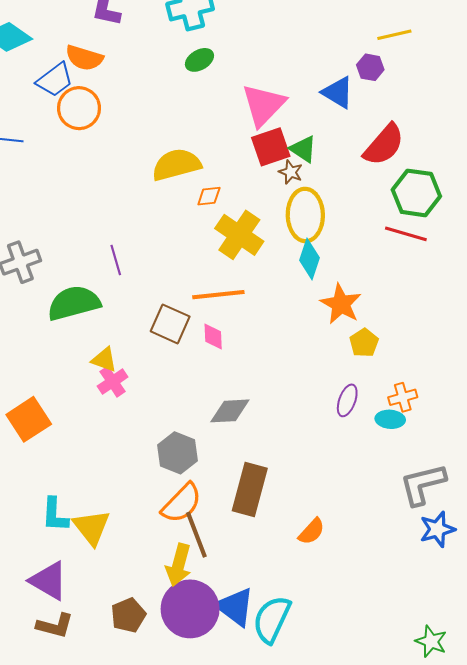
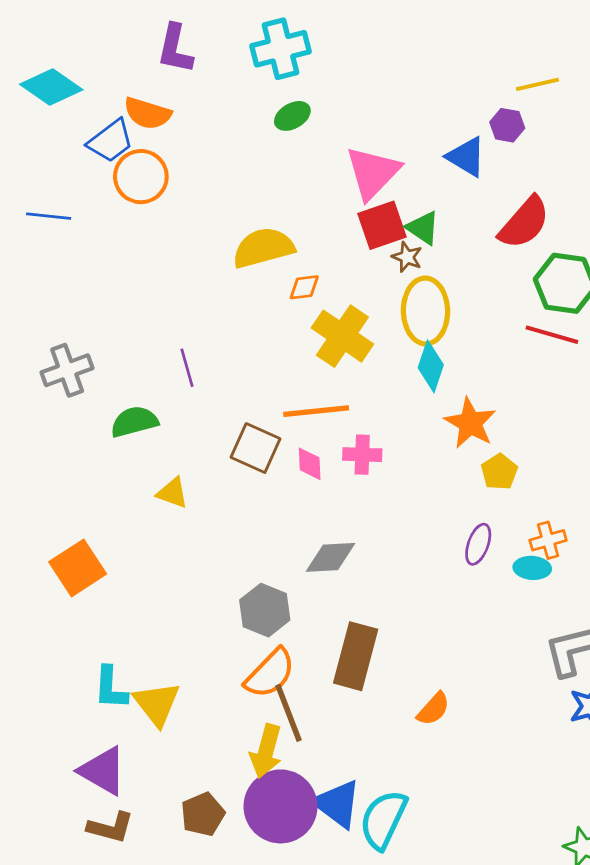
green semicircle: (74, 303) -> (134, 422), size x0.7
pink cross: (113, 382) -> (362, 455), moved, turned 36

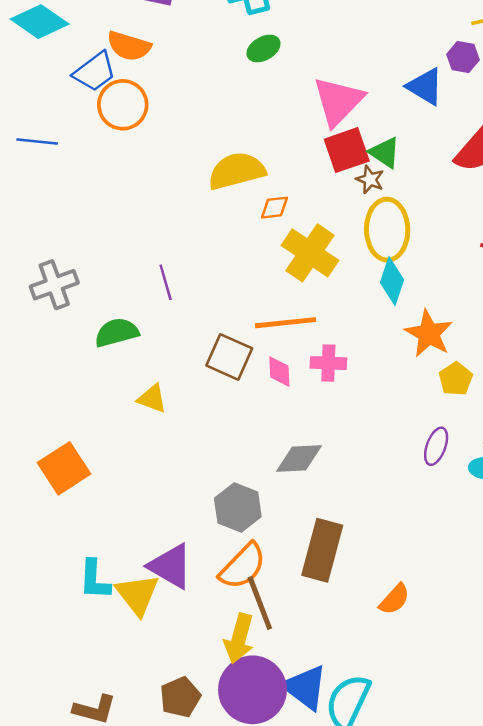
purple triangle: (103, 771) -> (170, 566), moved

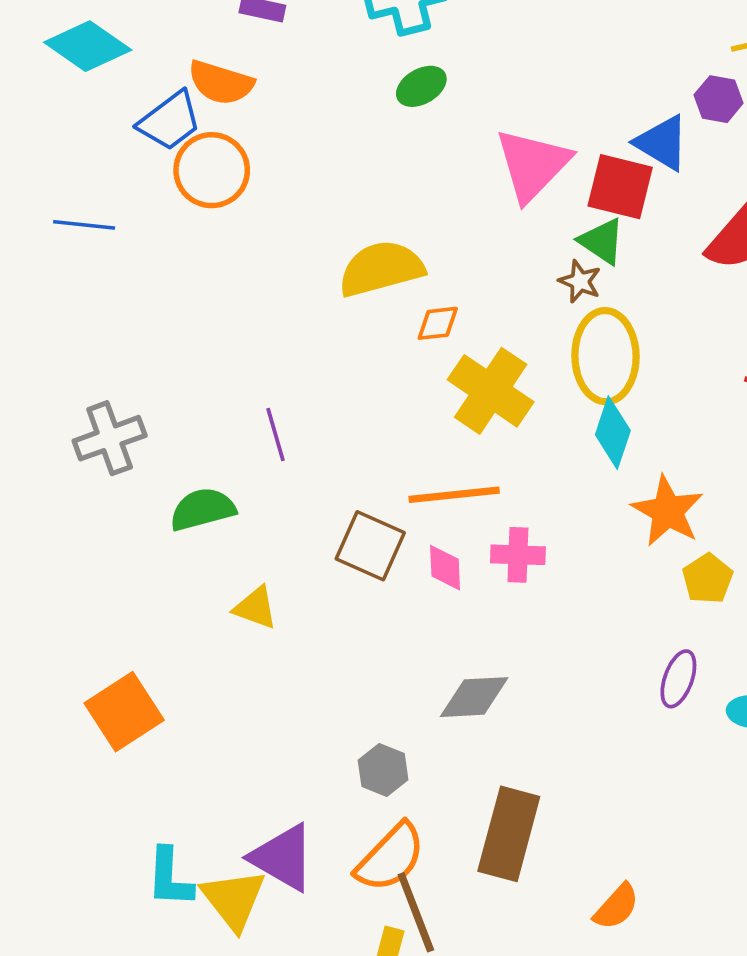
red square: (347, 150) -> (620, 187), moved, turned 33
gray hexagon: (238, 507) -> (383, 770), size x0.7

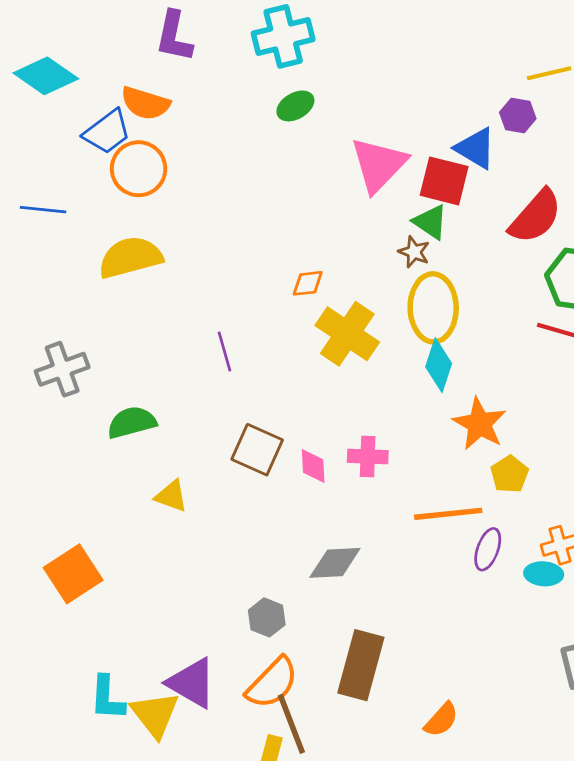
yellow semicircle: (381, 269) -> (130, 257), moved
purple line: (275, 435) -> (224, 351), moved
orange line: (454, 495) -> (448, 514), moved

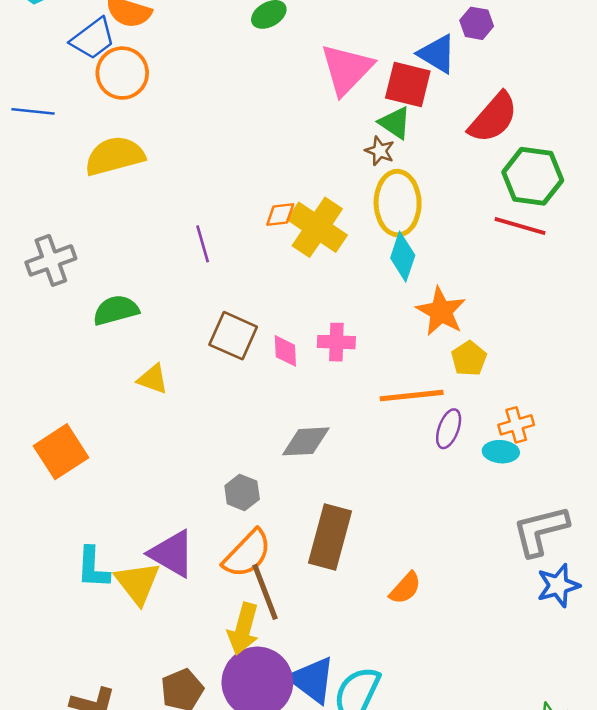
orange diamond: (308, 283) -> (280, 215), moved

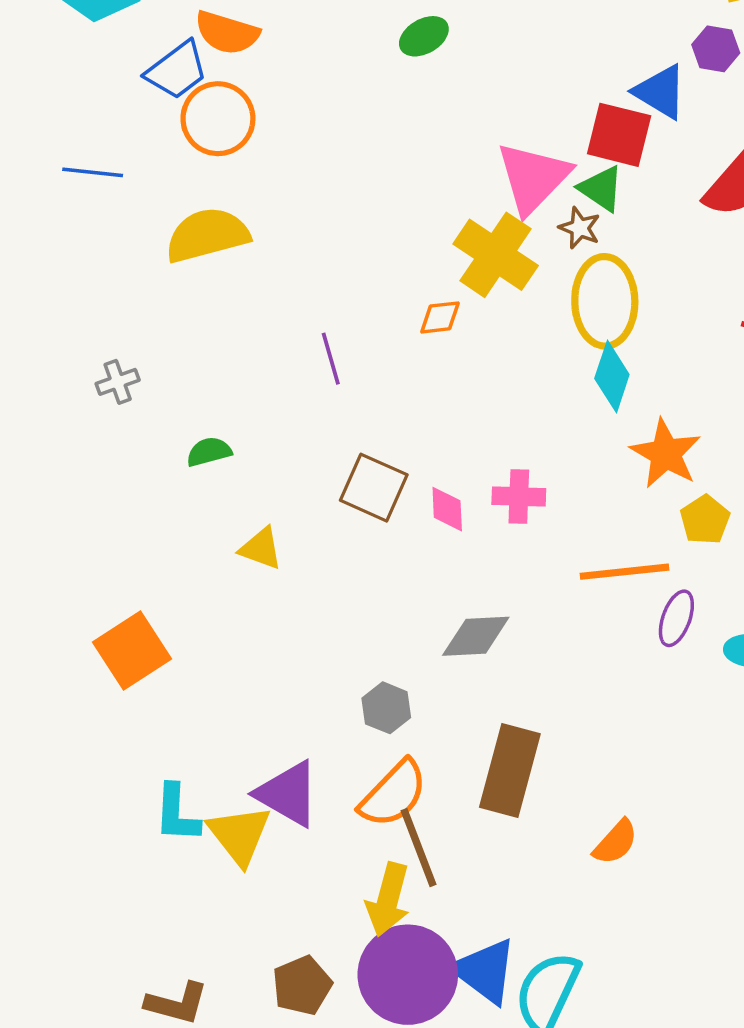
pink triangle: (347, 69) -> (533, 178), moved
yellow cross: (317, 227) -> (496, 255), moved
gray cross: (51, 260) -> (118, 382), size x0.6
green semicircle: (116, 310) -> (209, 452), size x0.7

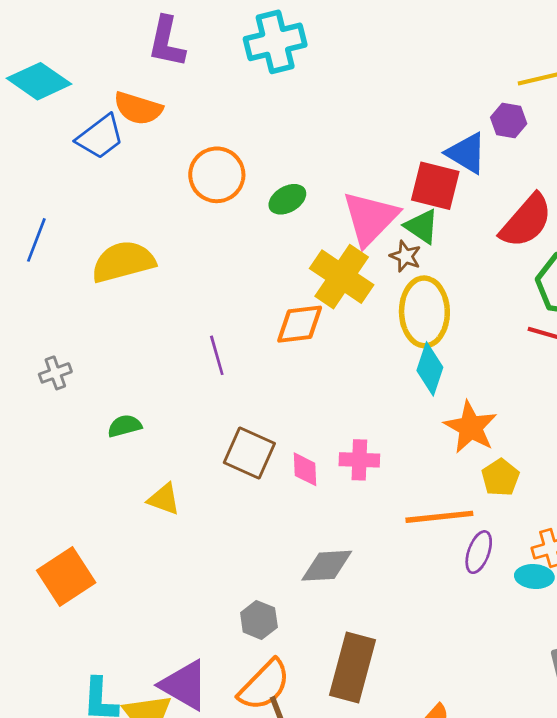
green ellipse: (424, 36) -> (287, 199), moved
orange circle: (218, 119) -> (217, 175), moved
blue line: (93, 172) -> (36, 240), moved, turned -75
orange diamond: (440, 317) -> (300, 324), size x1.5

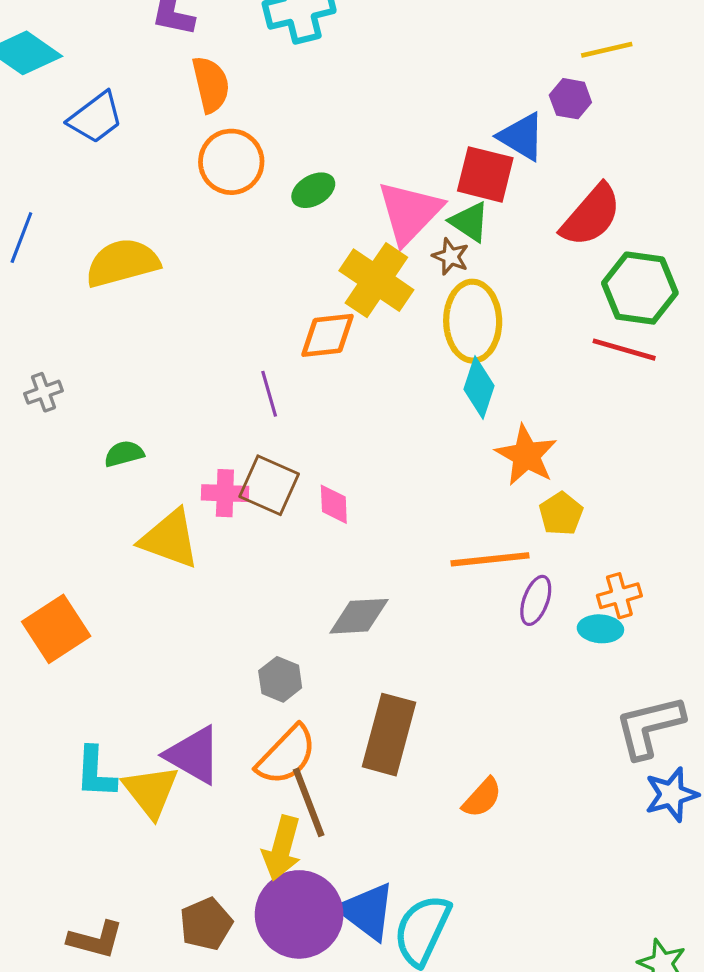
orange semicircle: (138, 108) -> (211, 84), moved, turned -120
purple line: (217, 355) -> (269, 394), moved
pink cross: (359, 460) -> (225, 493), moved
yellow triangle: (164, 499) -> (170, 539), size x1.6

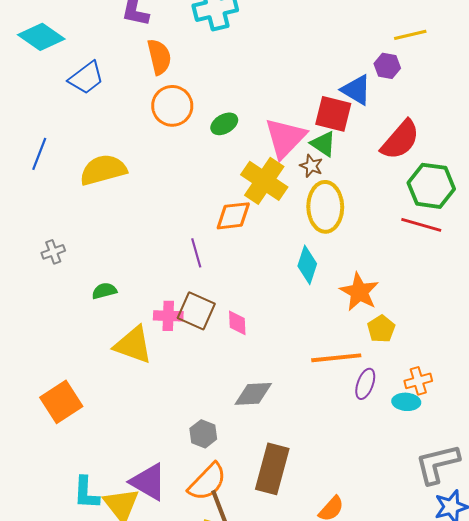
cyan diamond: (479, 387) -> (307, 265), moved

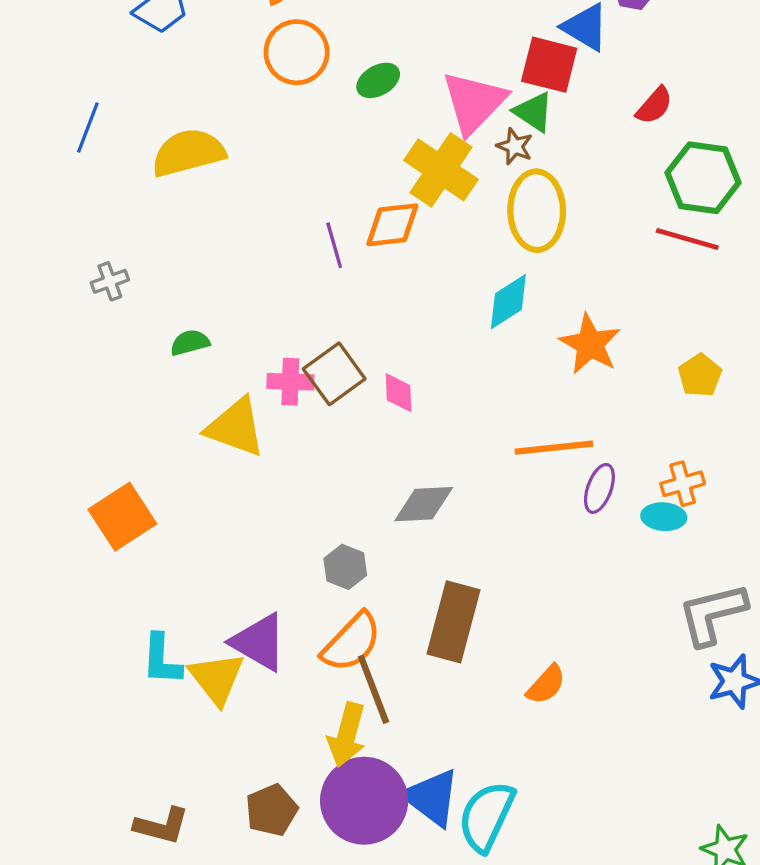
red semicircle: (400, 140) -> (654, 106), size x0.6
purple line: (196, 253) -> (334, 245), moved
cyan diamond: (307, 265) -> (508, 302), turned 39
brown square: (196, 311) -> (334, 374), turned 30
yellow pentagon: (381, 329) -> (700, 375), moved

